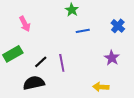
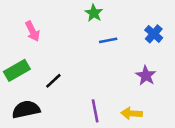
purple line: (62, 63) -> (95, 111), moved
black semicircle: (34, 83) -> (26, 109), moved

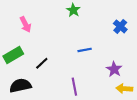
blue line: (108, 40) -> (85, 50), moved
purple star: (146, 76) -> (114, 69), moved
yellow arrow: (132, 113) -> (124, 89), moved

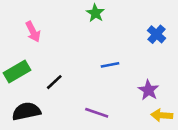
purple line: (74, 87) -> (97, 113), turned -60

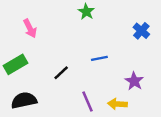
black line: (54, 82) -> (61, 73), moved
purple line: (97, 113) -> (87, 102), turned 48
yellow arrow: (162, 115) -> (117, 104), moved

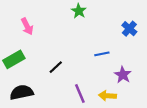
blue line: (99, 58) -> (102, 54), moved

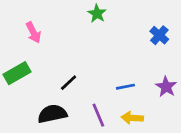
blue line: (102, 54) -> (125, 87), moved
purple star: (123, 75) -> (166, 87), moved
black semicircle: (22, 92) -> (52, 114), moved

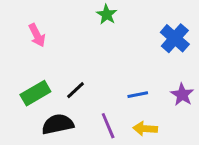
blue cross: (159, 35) -> (175, 38), size x1.4
green rectangle: (17, 73) -> (35, 93), moved

